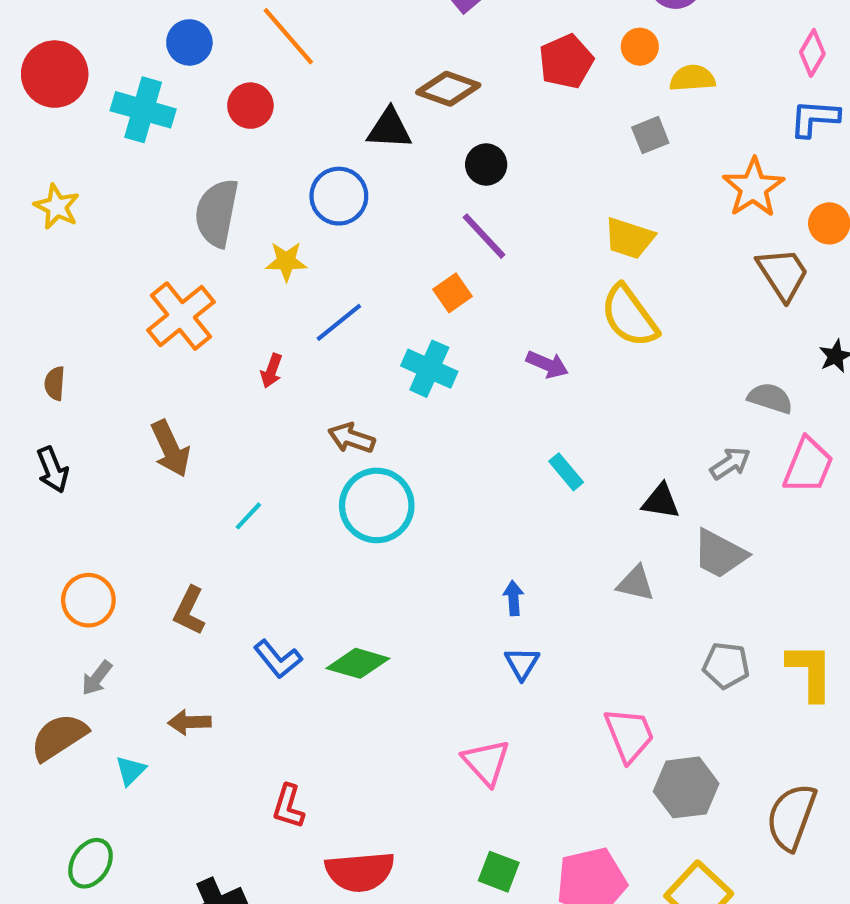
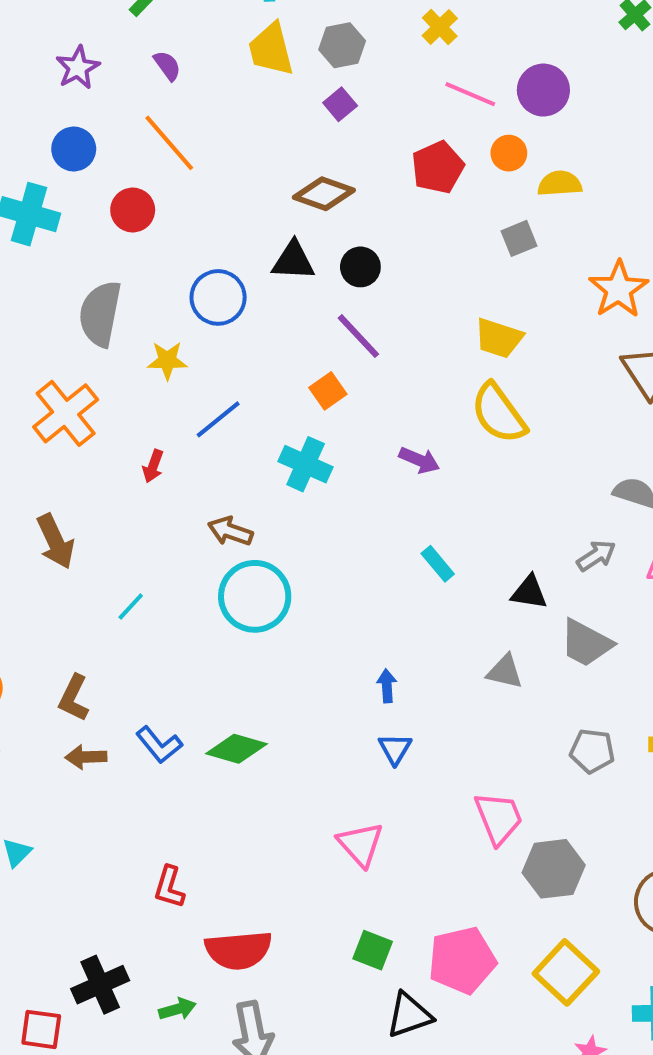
black triangle: (389, 129) -> (293, 261), moved
brown arrow: (189, 722) -> (86, 757), moved

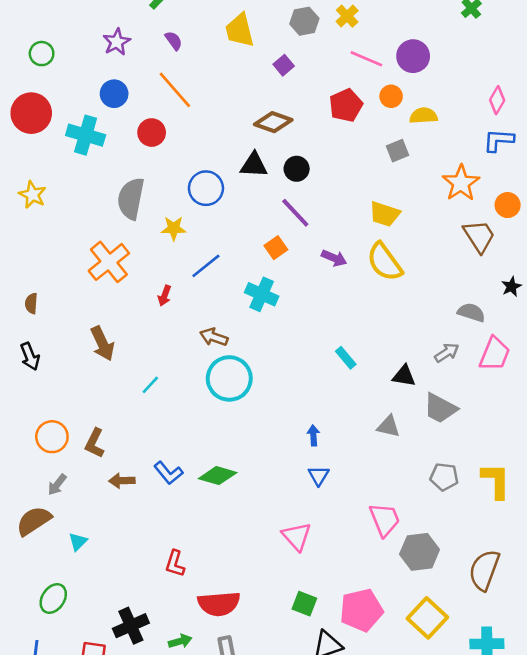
gray hexagon: (342, 45) -> (304, 21), moved
purple arrow: (419, 460) -> (334, 258), moved
brown L-shape: (74, 698) -> (95, 443), moved

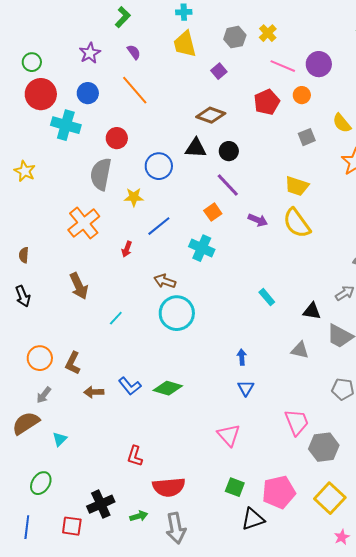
red circle: (31, 113) -> (41, 94), moved
yellow semicircle: (423, 116) -> (342, 123), moved, turned -125
red circle: (152, 133) -> (117, 138), moved

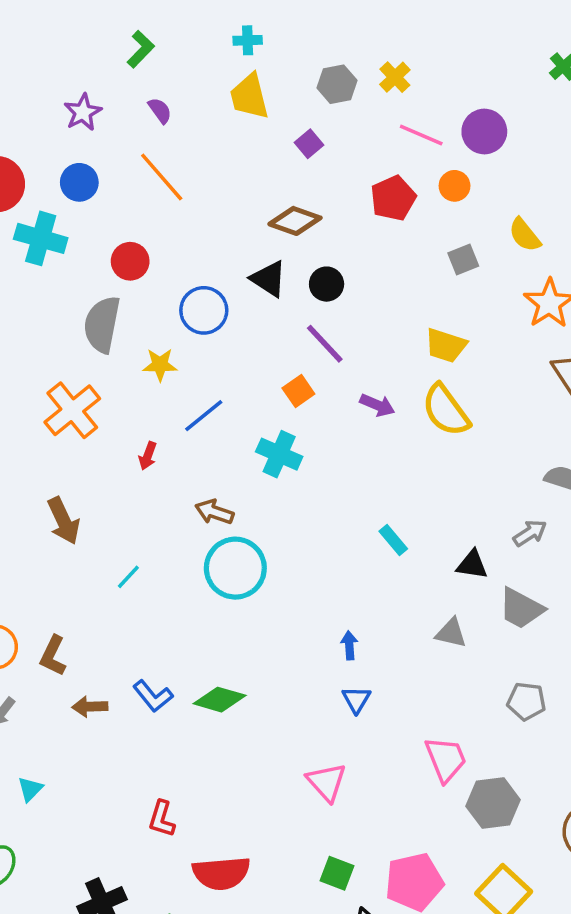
black triangle: (196, 148) -> (269, 279), turned 30

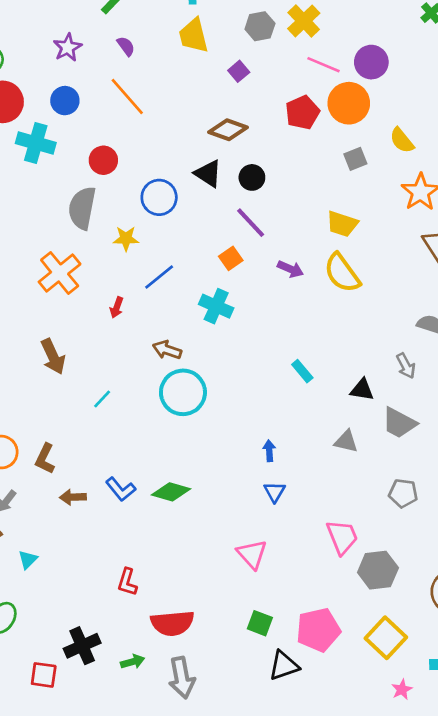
yellow cross: (395, 77) -> (304, 21), size x1.4
orange circle: (455, 186) -> (349, 103), size x1.8
gray arrow: (530, 533) -> (406, 366), turned 95

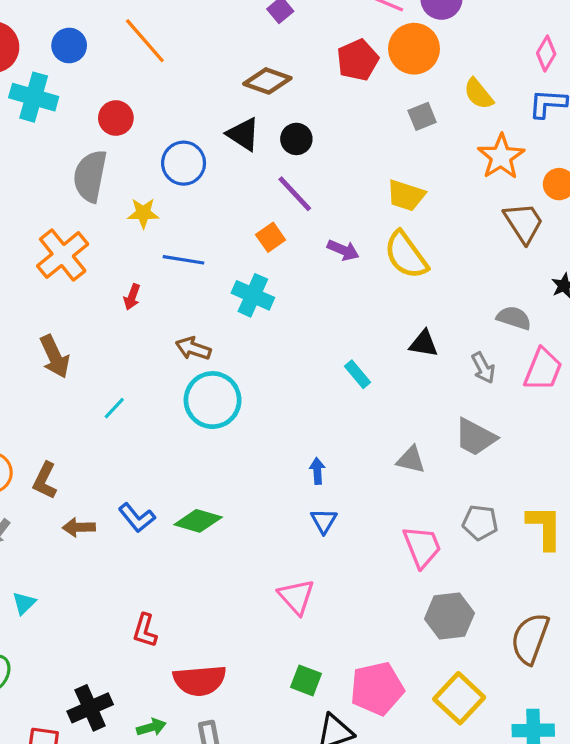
blue line: (159, 277) -> (184, 260), turned 48
black triangle: (362, 390) -> (424, 344), moved
pink trapezoid: (342, 537) -> (422, 547), moved

